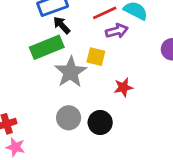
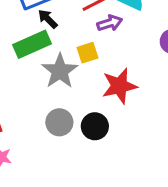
yellow square: (96, 57) -> (87, 53), turned -30
red star: (123, 87) -> (119, 86), size x1.6

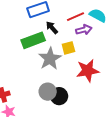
black arrow: (48, 19) -> (52, 28), moved
black circle: (95, 126) -> (59, 96), moved

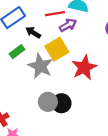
red line: (75, 17) -> (55, 14), turned 30
green rectangle: (33, 40) -> (17, 52), size x0.6
yellow square: (68, 48) -> (57, 49), size x1.5

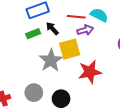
green rectangle: (17, 52) -> (33, 34), moved
gray circle: (48, 102) -> (34, 93), moved

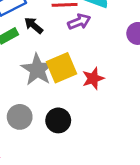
yellow square: (70, 49) -> (61, 68), moved
red star: (90, 72) -> (93, 78), size x0.7

